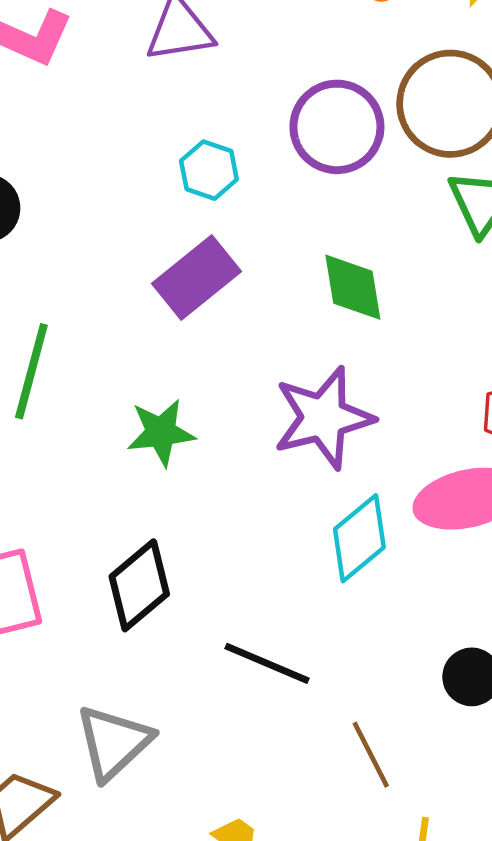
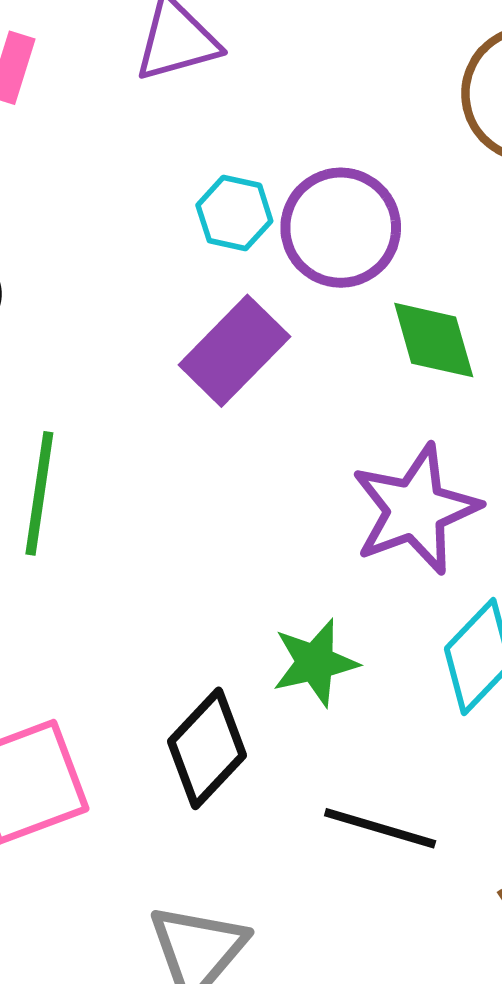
purple circle: (337, 127) -> (341, 228), moved
green star: (161, 432) -> (315, 663), moved

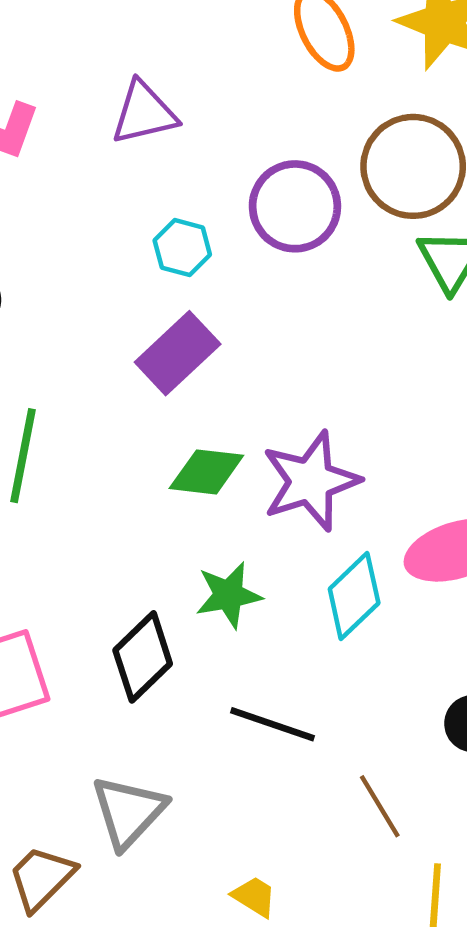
purple circle: (341, 228) -> (295, 206), moved
green diamond: (434, 340) -> (206, 472), moved, turned -70

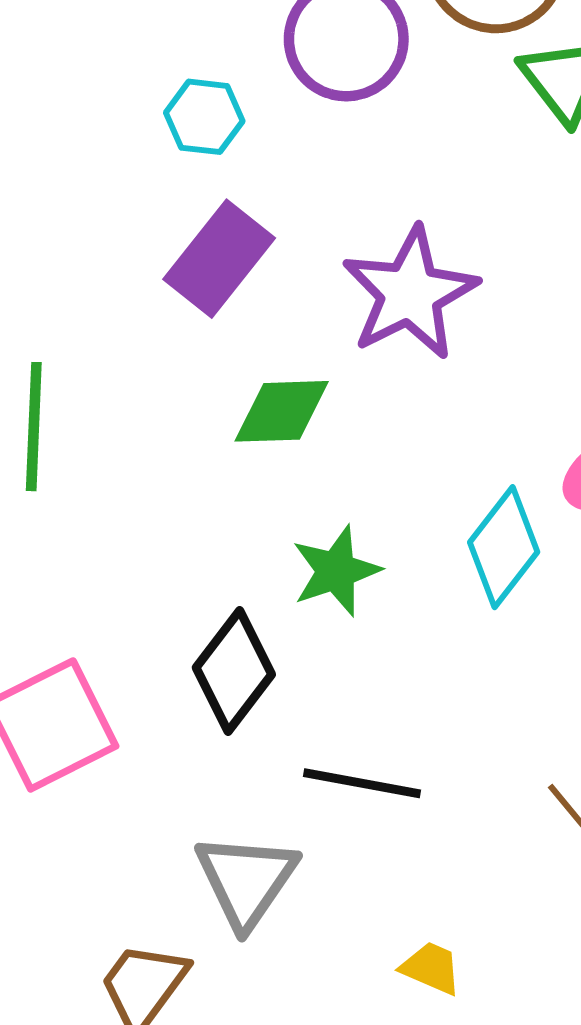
purple star: (311, 481) -> (410, 293), moved
black line: (272, 724) -> (362, 783), moved

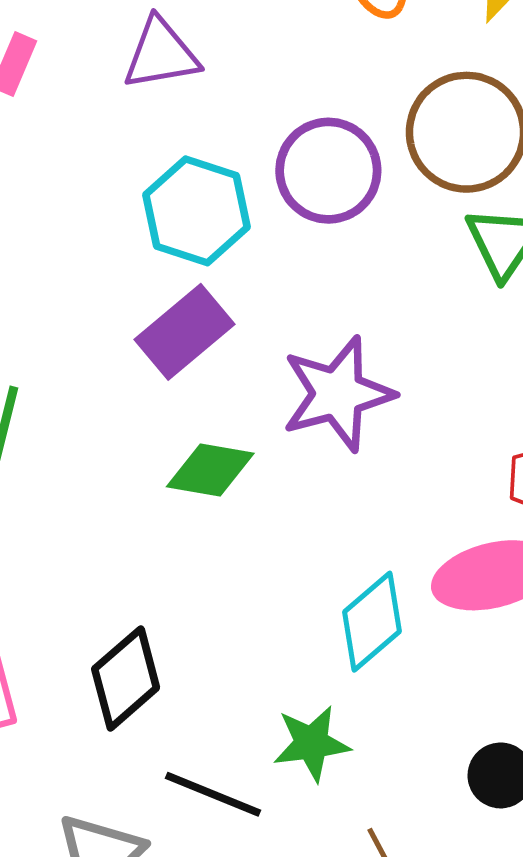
cyan hexagon: (204, 117) -> (196, 211), size x1.6
green star: (336, 571) -> (312, 743), moved

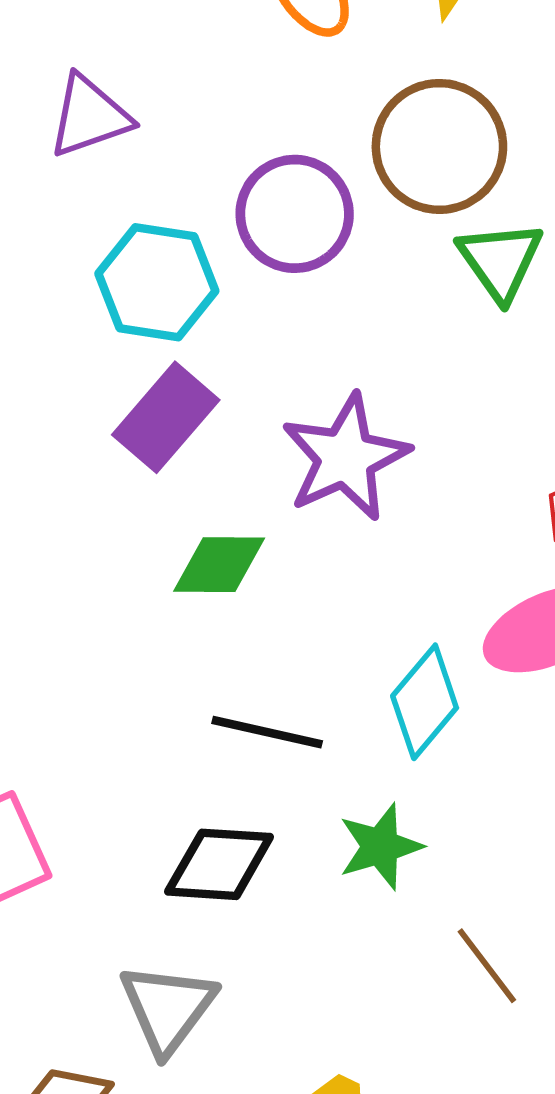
black diamond: (126, 678) -> (219, 864), moved, turned 54
black line: (213, 794) -> (267, 732), moved

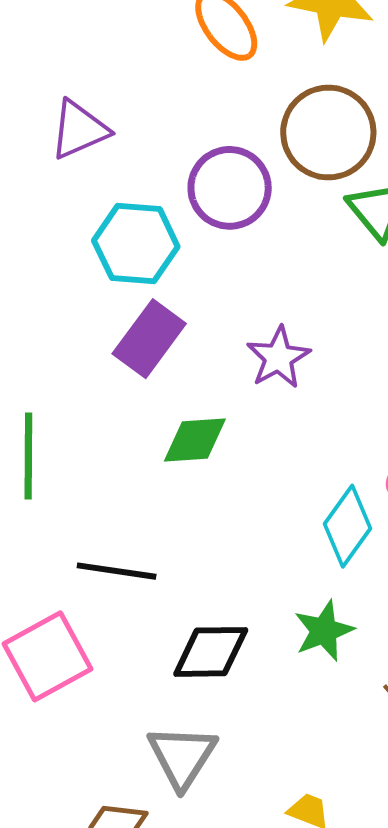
purple star: (345, 458) -> (278, 357), size x0.7
black line: (267, 732) -> (117, 571), moved

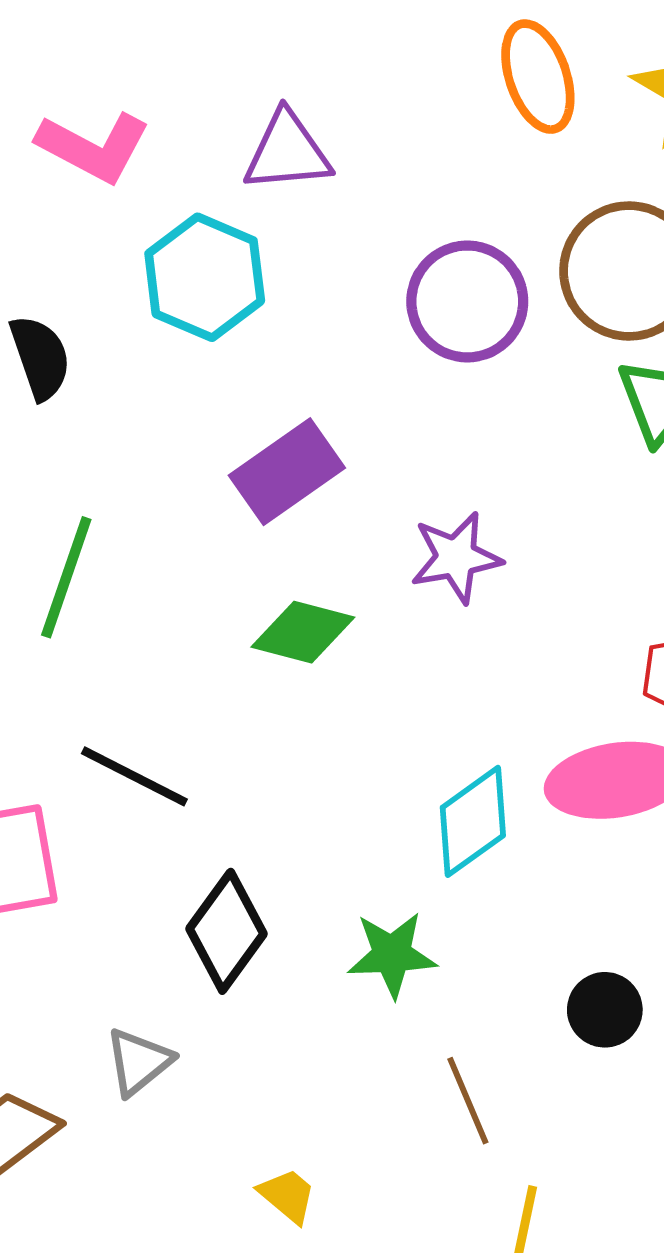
cyan hexagon: (136, 244) -> (205, 277), moved
black diamond: (211, 652) -> (226, 931), turned -72
gray triangle: (182, 756) -> (139, 1062), size x0.7

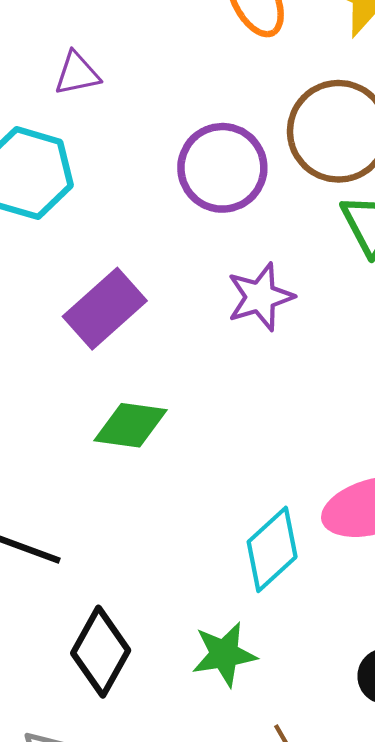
purple triangle: (287, 152) -> (77, 74), size x0.7
purple star: (456, 557) -> (260, 297), moved

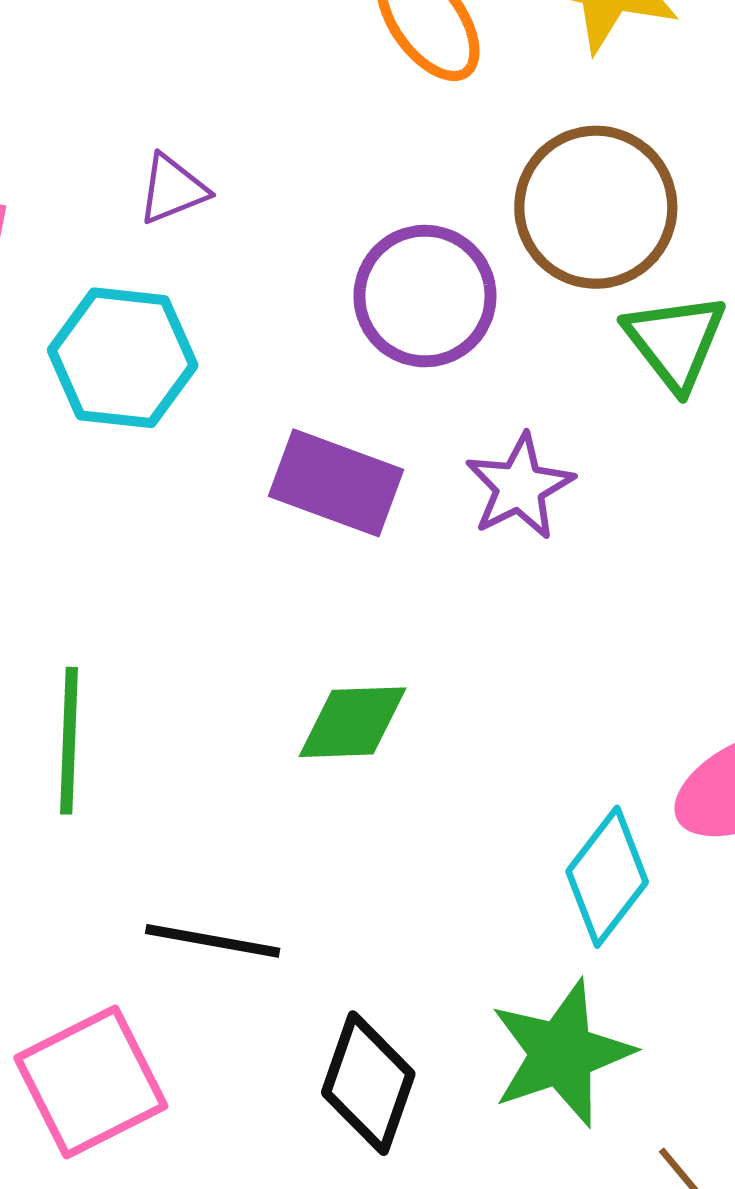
purple rectangle: (105, 309) -> (336, 483), moved, turned 72
green star: (224, 654) -> (561, 1053), size x1.4

